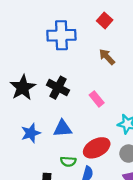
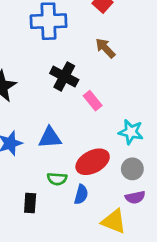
black cross: (58, 88) -> (64, 77), moved

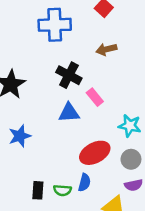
brown arrow: (105, 48) -> (106, 49), turned -60
blue triangle: (50, 138) -> (69, 113), moved
green semicircle: (57, 179) -> (62, 190), moved

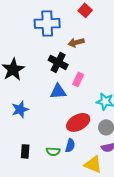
brown arrow: (106, 49) -> (76, 42), moved
pink rectangle: (95, 97) -> (78, 79), turned 64
black rectangle: (38, 190) -> (25, 151), moved

